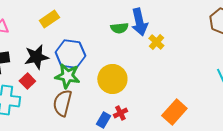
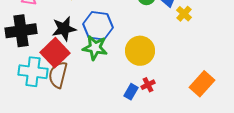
red square: (27, 81) -> (55, 53), size x1.8
brown semicircle: (62, 103) -> (58, 75), moved

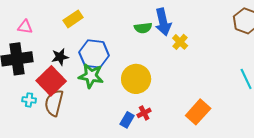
black star: (64, 29) -> (60, 57), size x0.7
cyan cross: (33, 72) -> (29, 100), size x0.5

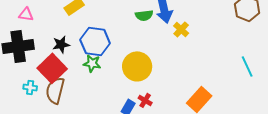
green star: (91, 76) -> (92, 63), size x0.7
red cross: (144, 113) -> (145, 100), turned -32

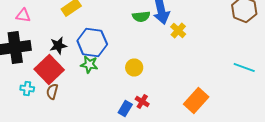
yellow circle: (137, 66) -> (134, 68), size x0.6
cyan line: (247, 66) -> (244, 68), turned -45
brown semicircle: (55, 90) -> (52, 92), size x0.6

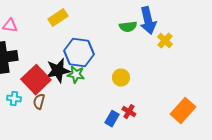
black star: (58, 46) -> (58, 71), moved, size x1.4

